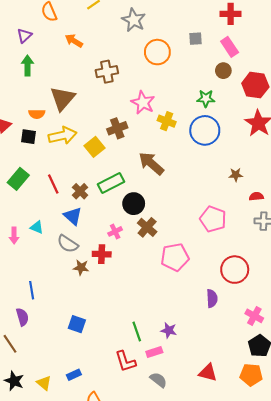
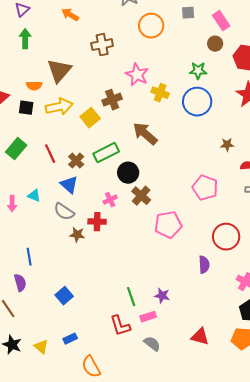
blue square: (77, 324) -> (64, 296), moved, turned 30

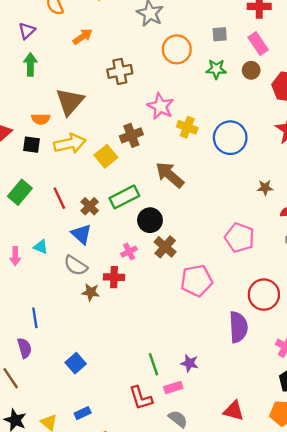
orange arrow: (70, 15) -> (83, 37), turned 114
green star: (198, 71) -> (216, 69), moved
purple semicircle: (204, 265) -> (238, 327), size x1.5

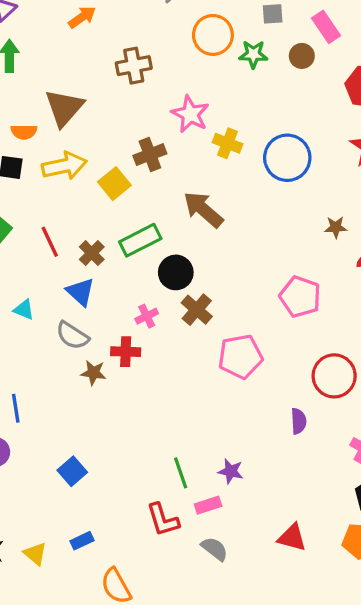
green star: (216, 69) -> (253, 54), moved
brown circle: (251, 70) -> (302, 56), moved
purple semicircle: (238, 327) -> (299, 421), size x0.6

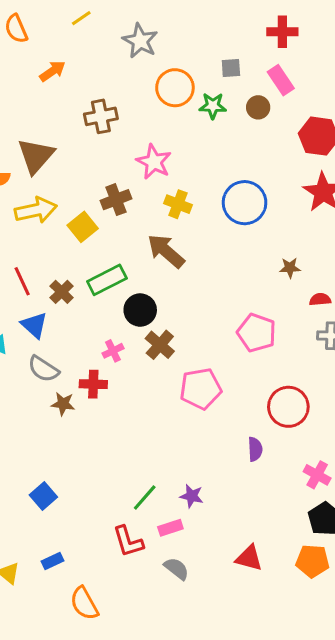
yellow cross: (227, 143) -> (178, 204), moved
blue triangle: (80, 292) -> (34, 325), moved
green line: (181, 473) -> (145, 498), turned 60

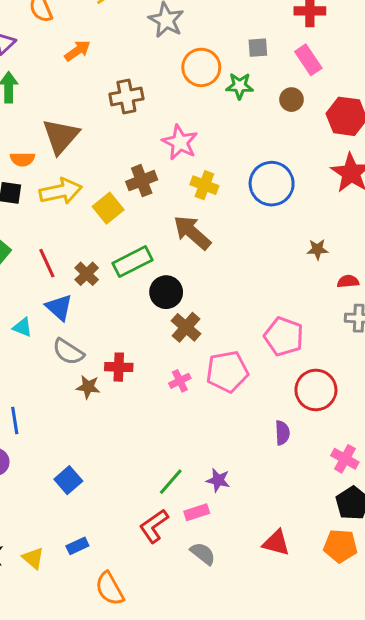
brown circle: (258, 107) -> (291, 100), moved
pink pentagon: (257, 333) -> (284, 336), moved
pink cross: (113, 351) -> (180, 381), moved
red L-shape: (128, 541) -> (154, 526), turned 72

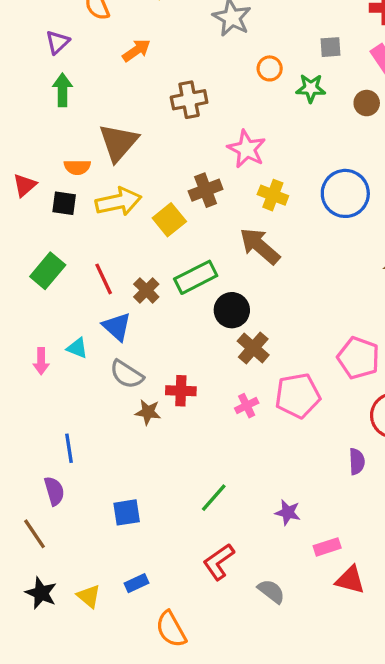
orange circle: (201, 67) -> (270, 68), size x0.6
blue square: (68, 480) -> (127, 512), turned 32
green line: (171, 482) -> (214, 498), moved
pink rectangle: (197, 512) -> (327, 547), moved

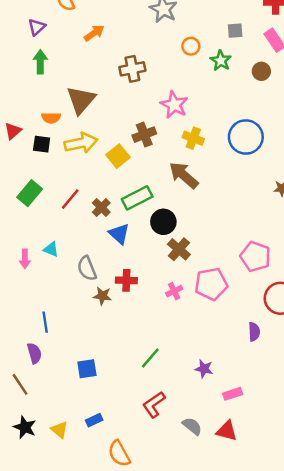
green star: (311, 88) -> (221, 61), turned 30
red line: (104, 279) -> (70, 199), turned 65
blue triangle: (117, 327) -> (119, 234), moved
gray semicircle: (127, 374) -> (87, 268), turned 35
red triangle: (350, 580) -> (227, 431), moved

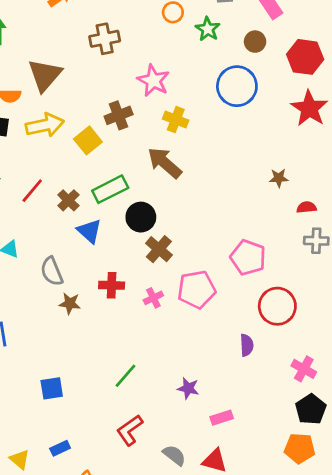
blue circle: (246, 137) -> (237, 86), moved
red cross: (126, 280) -> (112, 285), moved

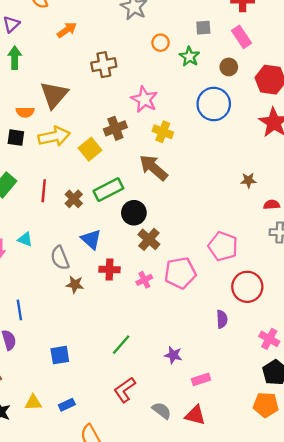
red line: (32, 191) -> (44, 191), turned -35
blue triangle: (89, 231) -> (91, 239), moved
yellow triangle: (20, 459) -> (33, 402), moved, turned -42

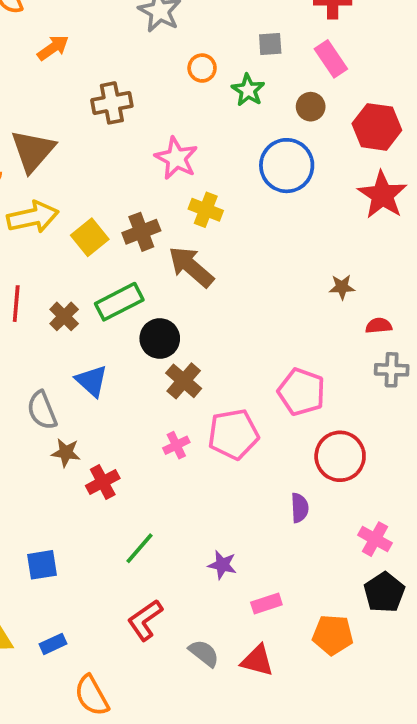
brown cross: (115, 128) -> (141, 232), moved
red cross: (110, 269) -> (103, 482), moved, turned -30
orange pentagon: (266, 405) -> (333, 635), moved

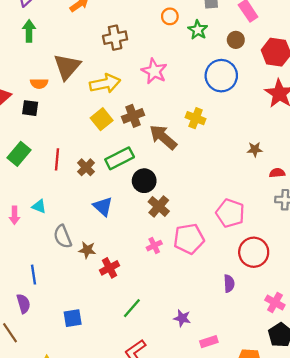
yellow cross: (206, 210) -> (196, 118), moved
yellow arrow: (33, 217) -> (105, 83), moved
gray semicircle: (42, 410) -> (63, 237), moved

